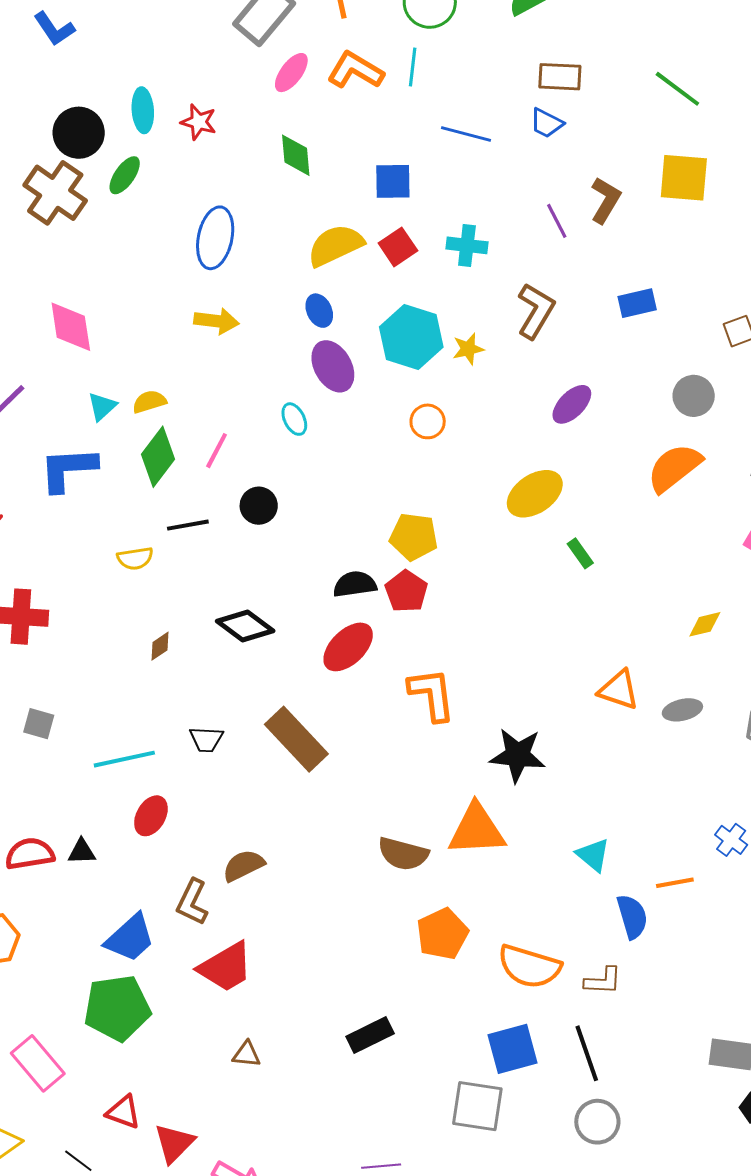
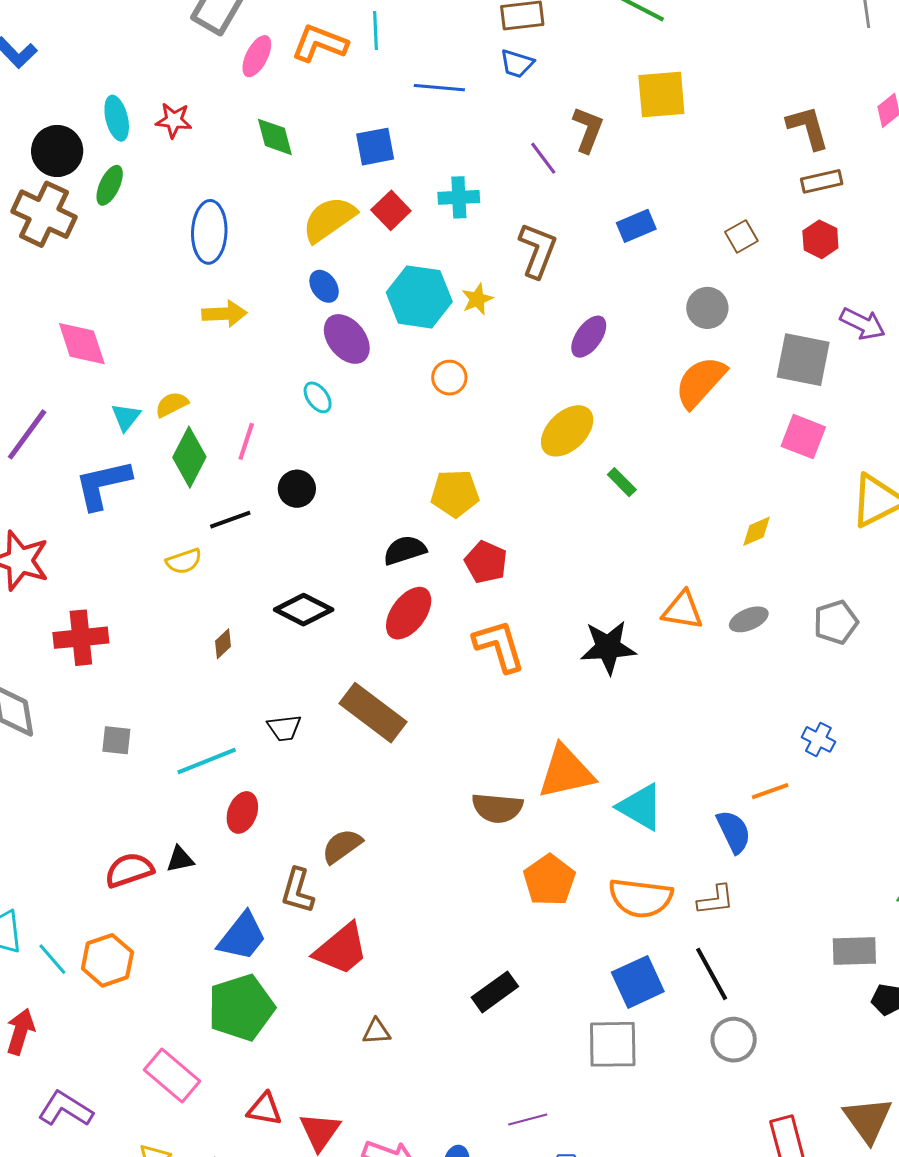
red pentagon: (406, 591) -> (486, 562), moved
black star: (518, 755) -> (608, 647), moved
cyan triangle: (593, 855) -> (640, 807), moved, size x1.4

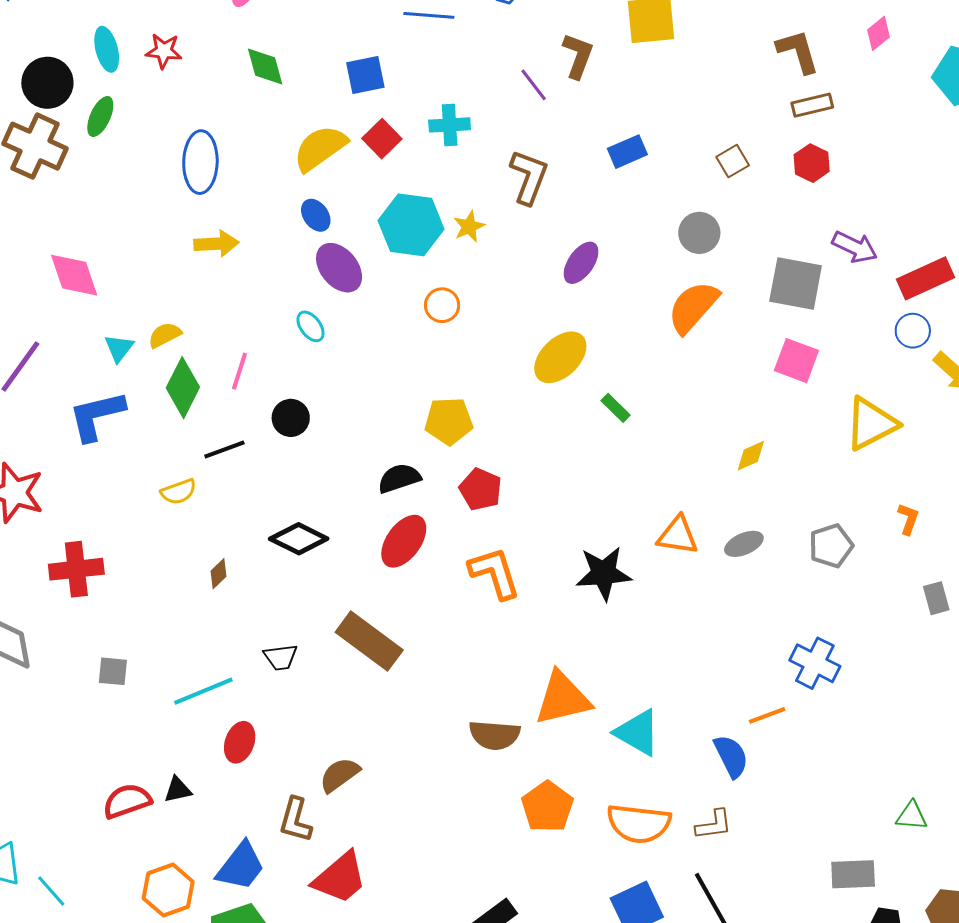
blue cross: (818, 739) -> (815, 663), size x1.5
orange hexagon: (107, 960) -> (168, 890), moved

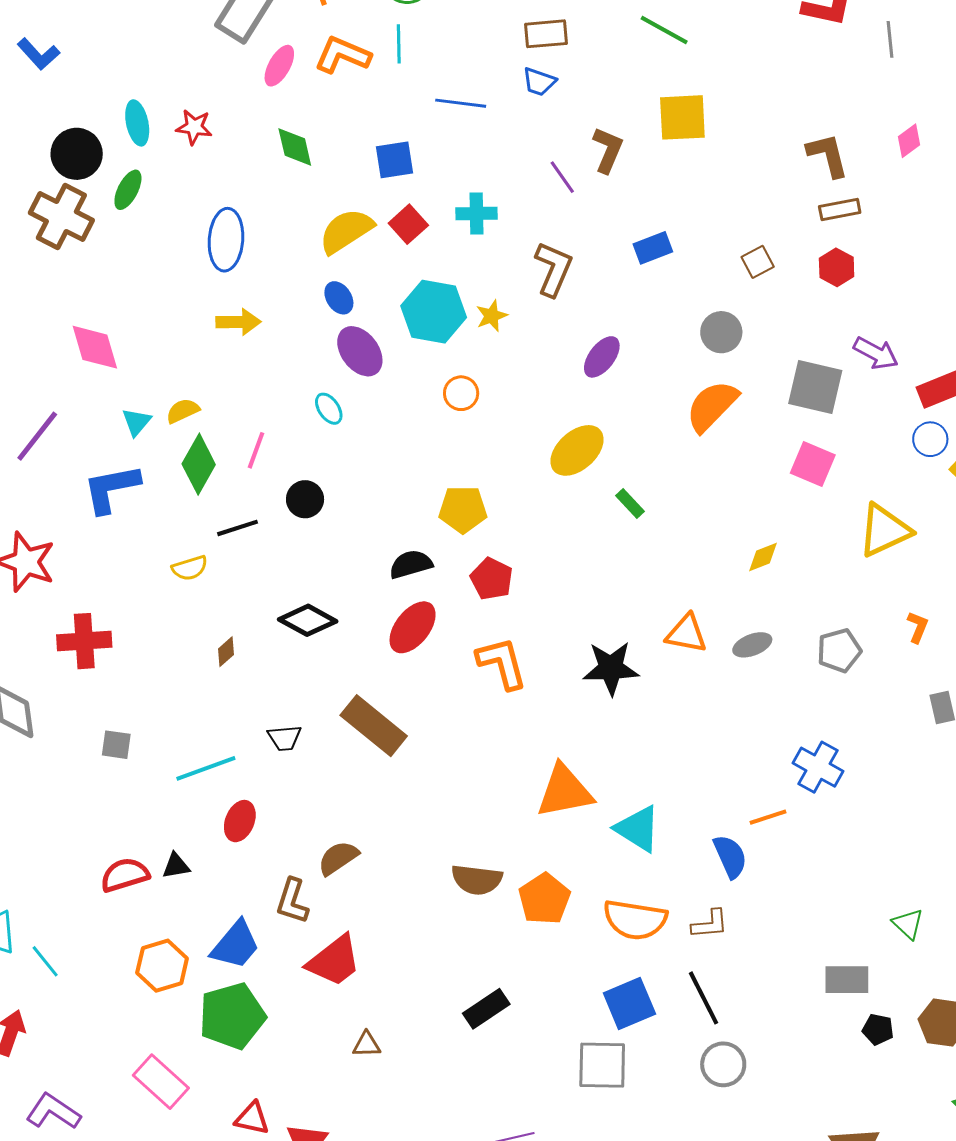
brown semicircle: (495, 735) -> (477, 880), moved
green triangle: (912, 816) -> (908, 924), turned 36

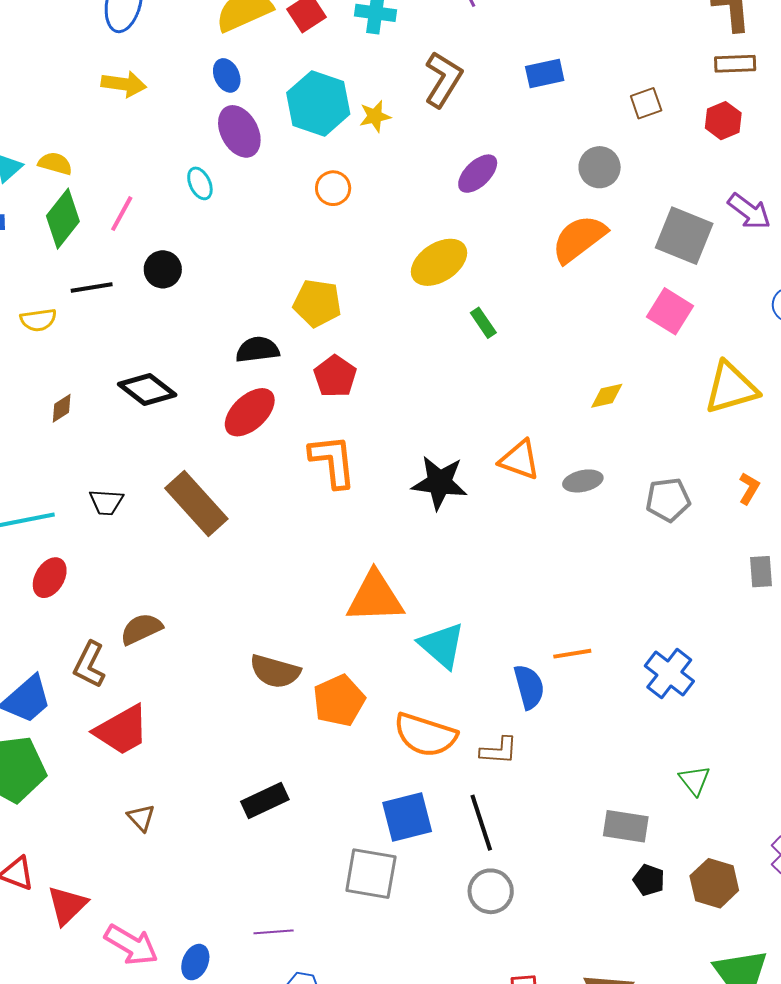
yellow semicircle: (183, 411) -> (55, 164), turned 32
blue cross: (818, 767) -> (669, 674), moved
brown triangle: (367, 1045) -> (141, 818), turned 40

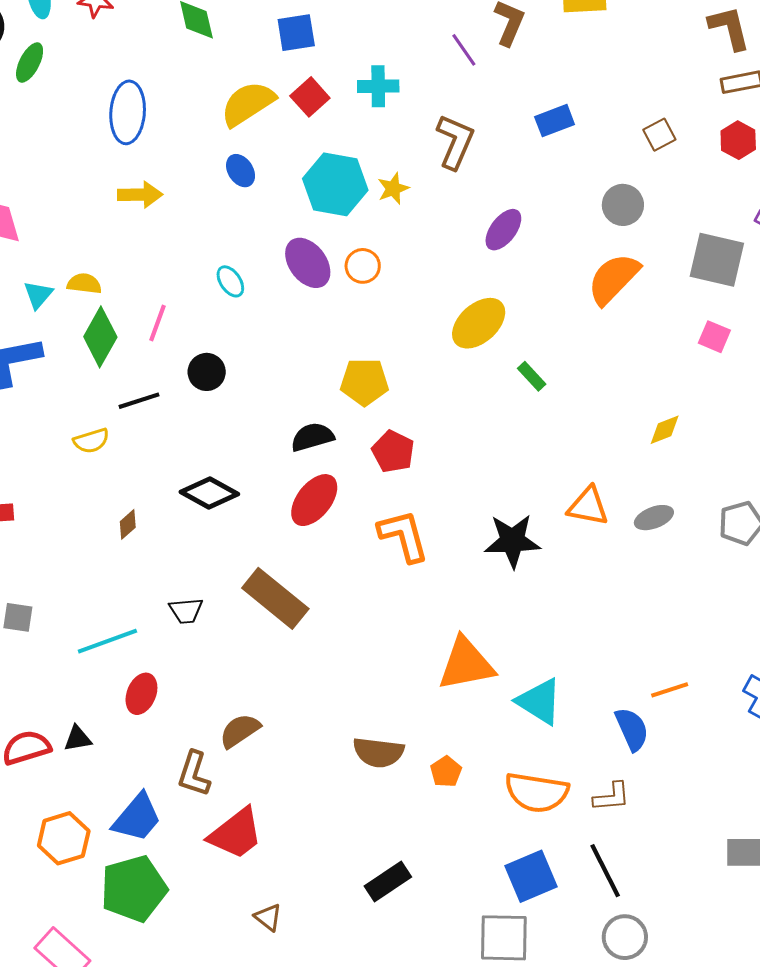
purple ellipse: (239, 131) -> (308, 263), moved
pink square: (670, 311) -> (714, 337), size x0.7
orange pentagon: (339, 701) -> (446, 772), size x0.6

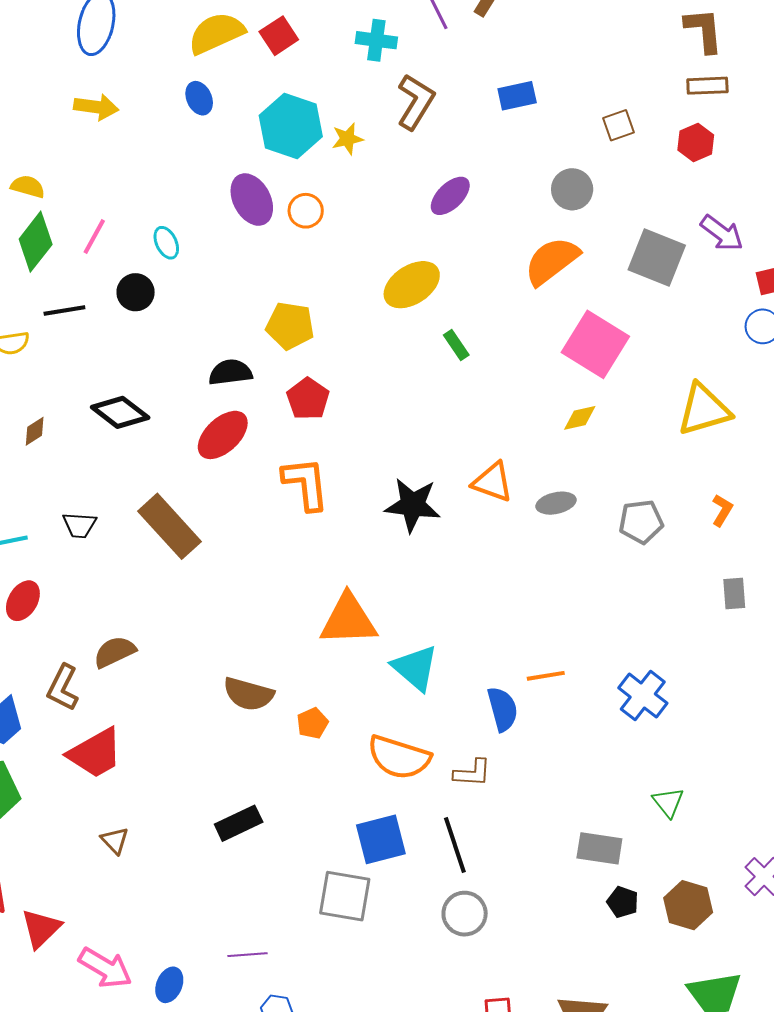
cyan cross: (378, 86) -> (376, 40), moved
cyan ellipse: (230, 281) -> (166, 243), moved
pink square: (714, 337) -> (595, 344), moved, size x2.0

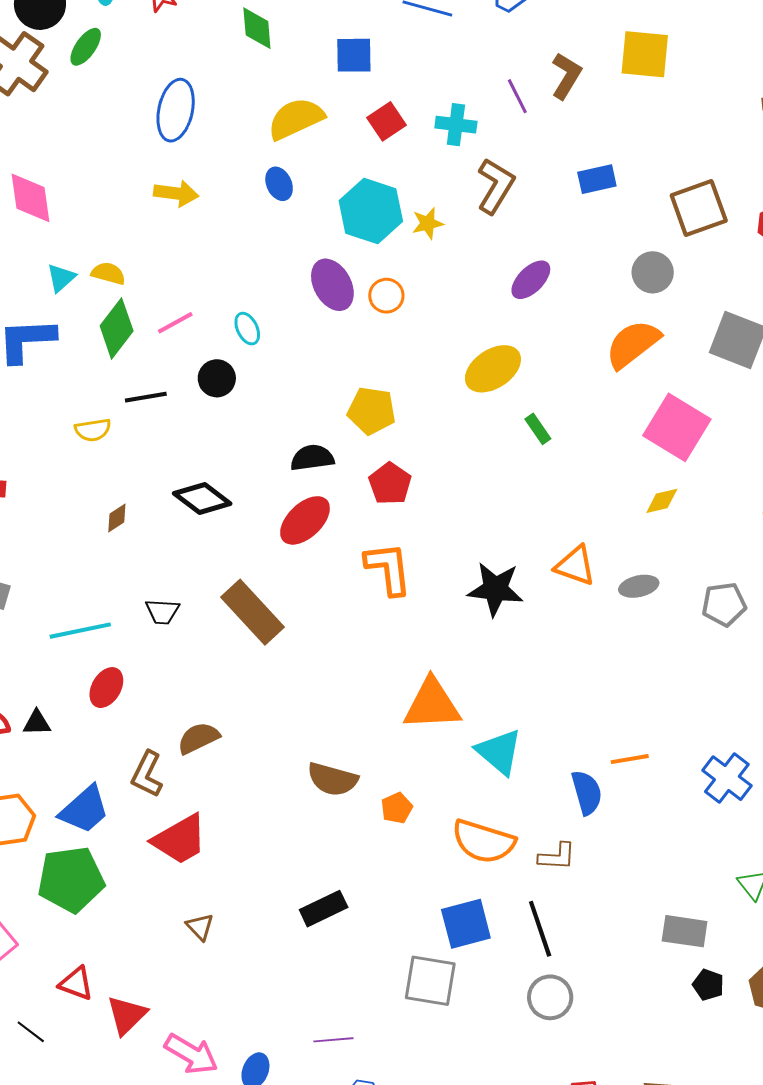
red square: (279, 36) -> (387, 121), moved
brown square: (619, 125) -> (699, 208), size x1.8
pink line: (94, 237) -> (175, 323), turned 33

